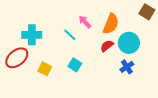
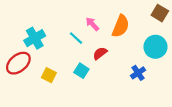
cyan cross: (32, 35) -> (35, 38), turned -30
cyan circle: (129, 43) -> (155, 47), moved
red semicircle: (107, 46) -> (100, 53), moved

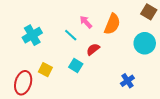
red ellipse: (18, 63) -> (23, 83), moved, turned -35
blue cross: (138, 73) -> (127, 81), moved

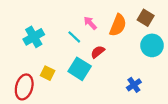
brown square: (149, 12) -> (146, 18), moved
cyan square: (76, 66) -> (80, 69), size x1.5

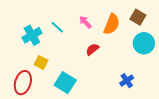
cyan line: (74, 37) -> (57, 27), moved
cyan square: (80, 69) -> (65, 83), moved
yellow square: (48, 73) -> (41, 62), moved

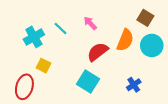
orange semicircle: (112, 24) -> (125, 40), moved
red semicircle: (92, 49) -> (98, 52), size x1.5
cyan square: (65, 83) -> (88, 82), moved

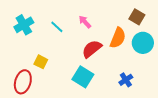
cyan cross: (34, 37) -> (24, 25), moved

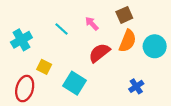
brown square: (137, 17) -> (124, 15), moved, turned 35
cyan cross: (24, 25) -> (21, 40), moved
cyan square: (83, 77) -> (74, 83), moved

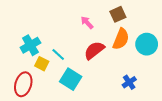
cyan line: (62, 29) -> (58, 54), moved
cyan cross: (21, 40) -> (30, 45), moved

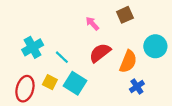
orange semicircle: (121, 39) -> (128, 62), moved
yellow square: (42, 64) -> (50, 82), moved

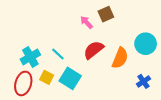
brown square: (125, 15) -> (106, 14), moved
cyan cross: (33, 47) -> (30, 57), moved
blue cross: (137, 86) -> (144, 81), moved

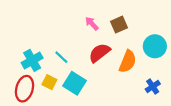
brown square: (106, 14) -> (119, 25), moved

